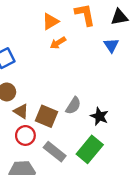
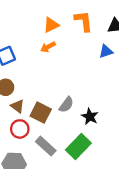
orange arrow: (58, 43) -> (48, 47), moved
blue triangle: (111, 45) -> (106, 51), turned 40

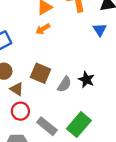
blue triangle: (106, 51) -> (100, 30), turned -40
brown square: (41, 113) -> (41, 73), moved
black star: (90, 116) -> (86, 80), moved

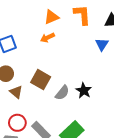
red circle: (20, 111) -> (17, 123), moved

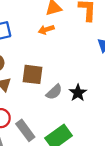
brown square: (41, 80) -> (32, 74), turned -30

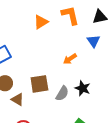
orange arrow: (46, 30) -> (70, 59), moved

